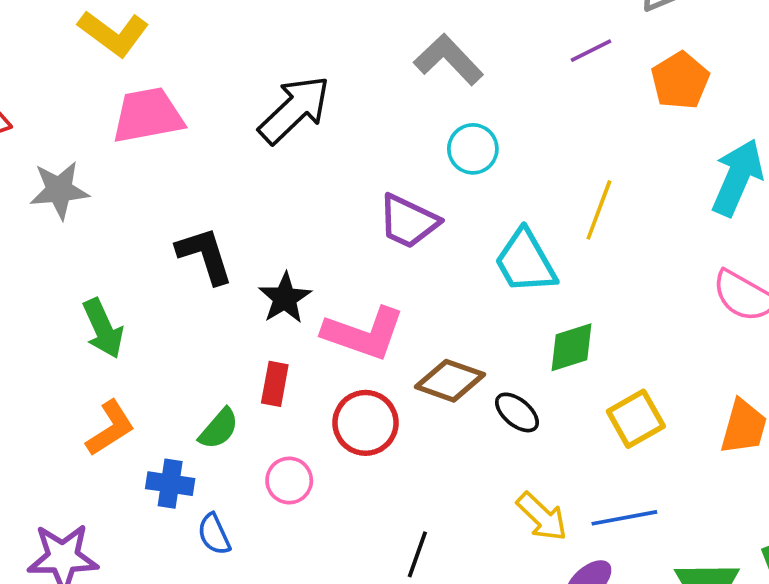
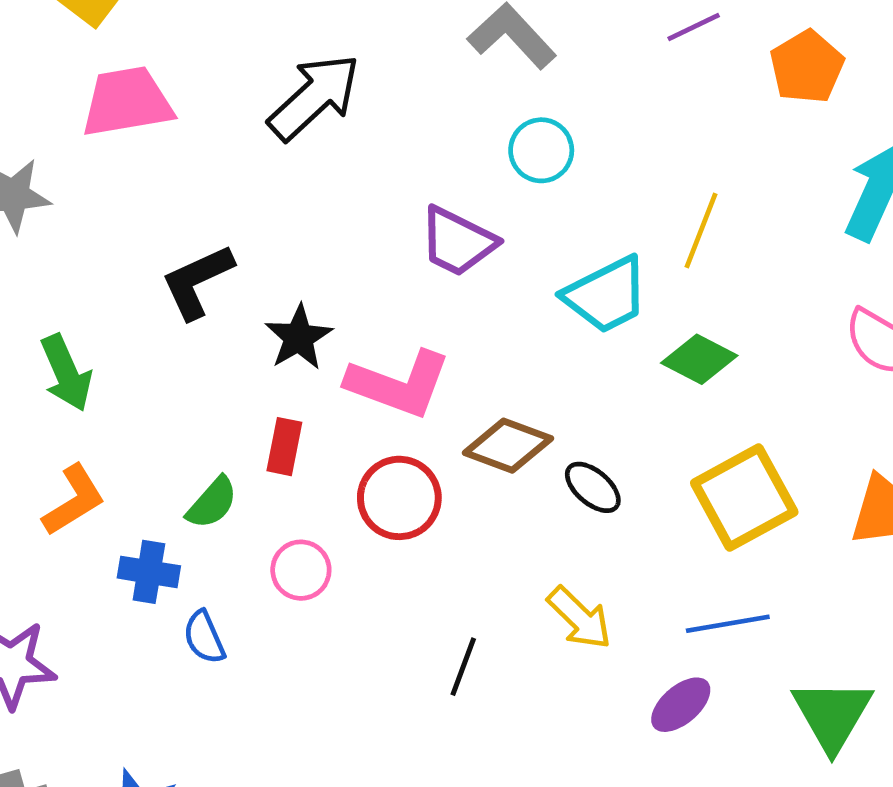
black L-shape: (205, 255) -> (197, 281), turned -98
cyan trapezoid: (525, 262) -> (606, 295), turned -88
green diamond: (571, 347) -> (699, 359), moved, turned 44
yellow square: (636, 419) -> (744, 498), size x1.4
yellow arrow: (542, 517) -> (579, 618), moved

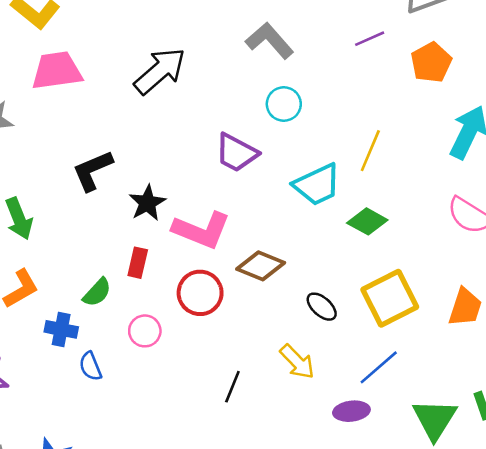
black ellipse: (593, 487) -> (322, 307), moved
blue line: (728, 624) -> (379, 367), turned -33
purple ellipse: (681, 705) -> (351, 411), turned 32

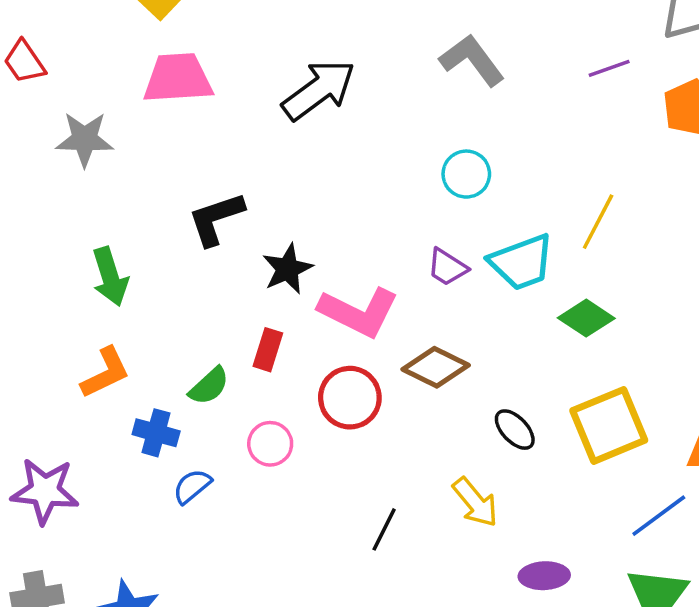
cyan circle: (284, 104) -> (466, 174), moved
purple trapezoid: (236, 153) -> (447, 267), moved, size x0.7
blue semicircle: (90, 366) -> (192, 486), turned 68
blue line: (379, 367) -> (659, 516), moved

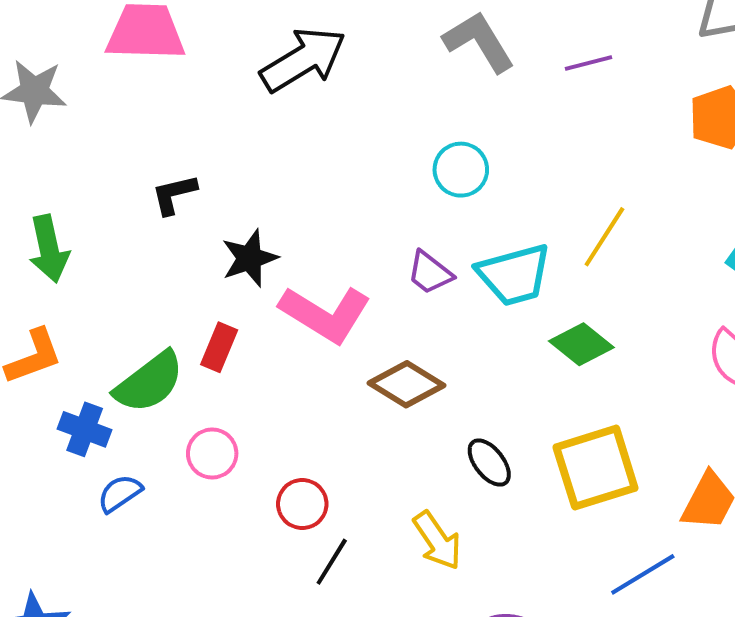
purple line: (609, 68) -> (589, 63), moved
black L-shape: (216, 219) -> (174, 194), size x0.7
green semicircle: (209, 386) -> (149, 382), size x1.5
red circle: (350, 398) -> (302, 504), moved, size x0.7

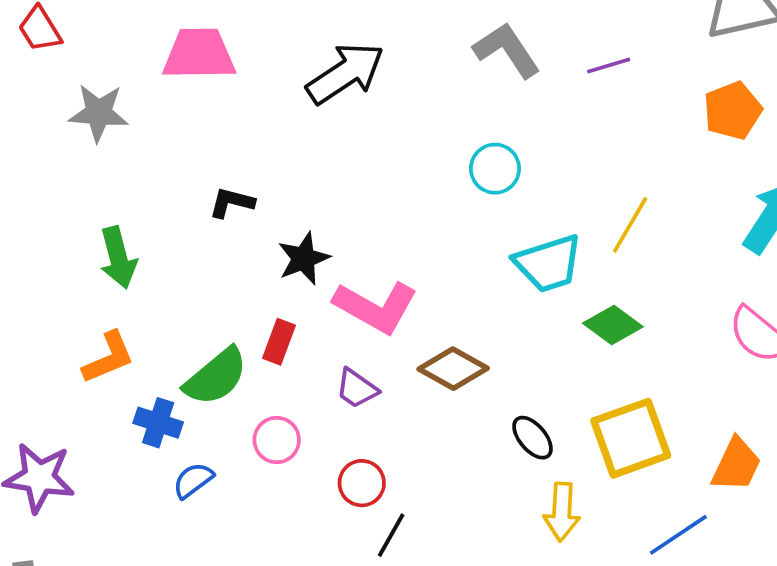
black L-shape: (174, 194) -> (232, 202), turned 30
purple trapezoid: (430, 273) -> (357, 389), moved
yellow arrow: (437, 541) -> (562, 512), moved, turned 40

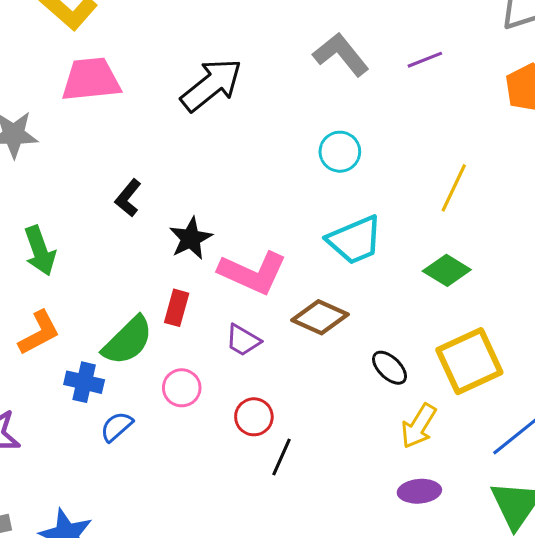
black L-shape: (232, 202) -> (128, 198), turned -60
cyan trapezoid: (548, 263) -> (355, 240), moved
yellow arrow: (562, 512) -> (419, 426), turned 33

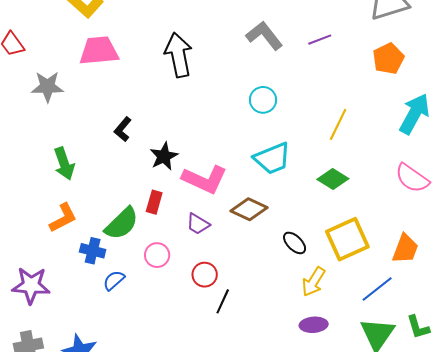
black arrow: (211, 85) -> (178, 55), turned -63

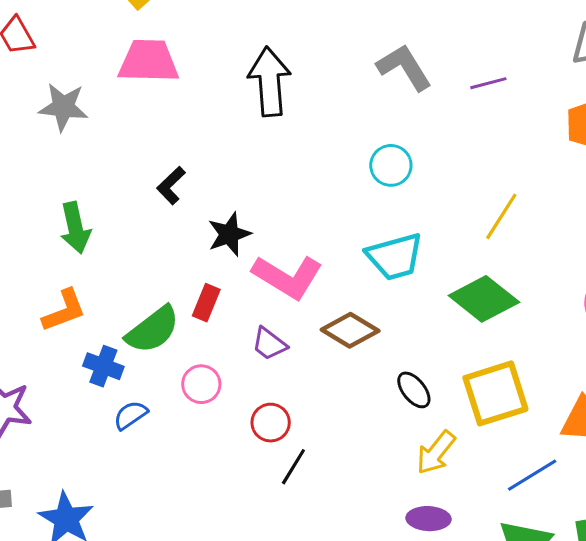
green diamond: (333, 179) -> (484, 299), size x1.4

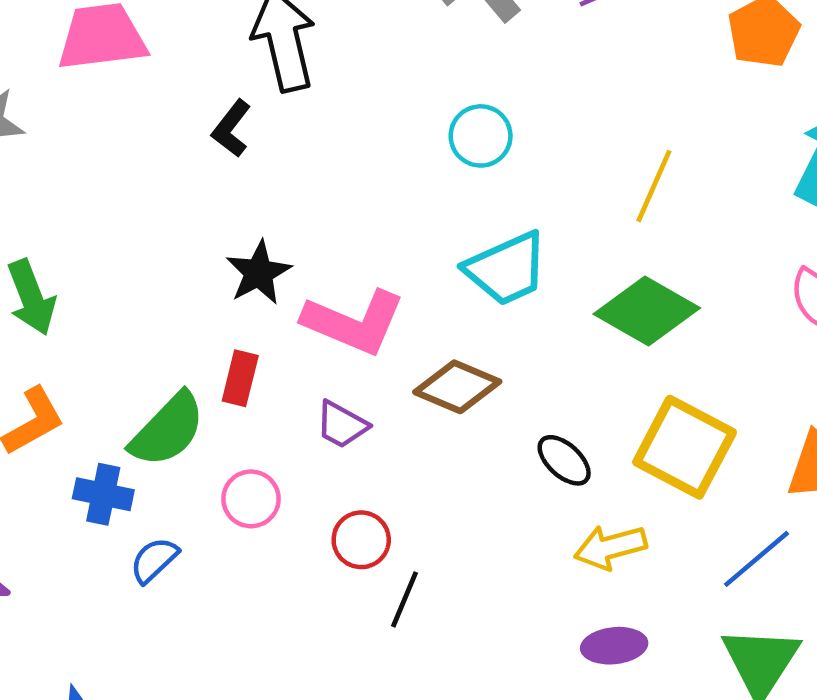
black L-shape: (171, 186) -> (231, 129), moved
yellow square: (495, 393) -> (685, 447), turned -36
yellow arrow: (436, 453) -> (610, 547), turned 45

